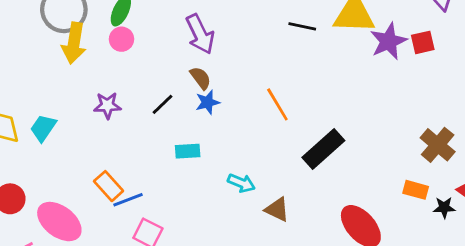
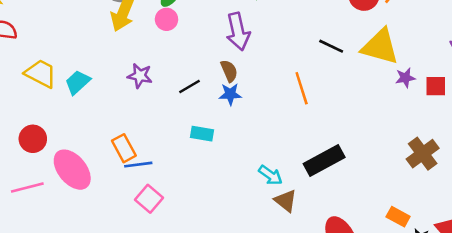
purple star: (389, 41) -> (405, 78), size x0.6
orange line: (277, 104) -> (302, 88), moved
brown cross: (438, 145) -> (423, 154), moved
cyan arrow: (241, 183) -> (270, 175), moved
brown triangle: (277, 209) -> (286, 201), moved

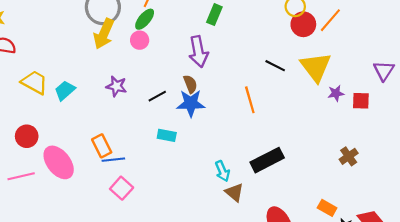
yellow triangle: (380, 47) -> (316, 67), turned 36
blue star: (230, 94) -> (191, 103), size x1.5
brown cross: (423, 154) -> (349, 156), size x0.7
cyan arrow: (270, 175) -> (222, 171), turned 30

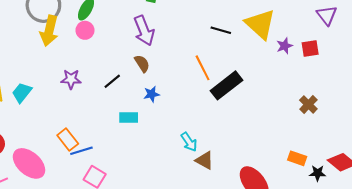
blue star: (191, 103) -> (152, 94), moved, size x0.6
black rectangle: (267, 160) -> (226, 85), moved

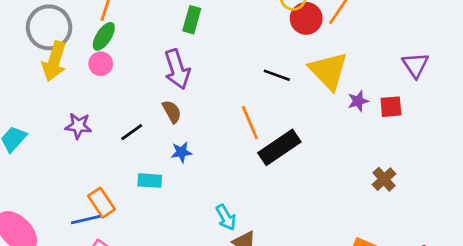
orange rectangle: (68, 139) -> (101, 203), moved

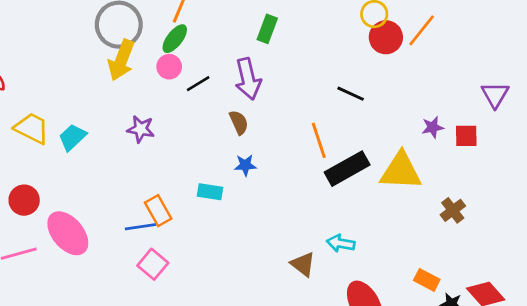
yellow triangle: (328, 71) -> (401, 171), moved, turned -48
black line: (132, 132) -> (198, 84), moved
cyan arrow: (226, 217) -> (341, 243), moved, turned 125

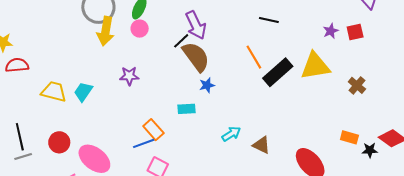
black line: (198, 84) -> (181, 41), moved
brown semicircle: (239, 122) -> (196, 57), size x1.8
cyan arrow: (341, 243) -> (231, 134), moved, turned 150

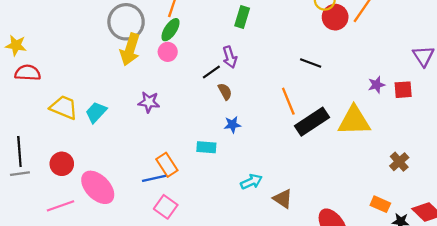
purple arrow: (196, 25) -> (230, 57), size x0.7
brown semicircle: (196, 57) -> (225, 92), size x0.5
brown cross: (357, 85) -> (399, 162), moved

